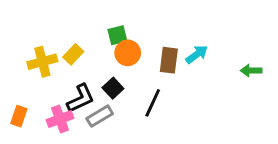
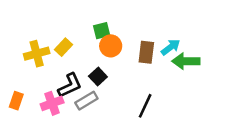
green arrow: (251, 71) -> (186, 61), moved, size x1.5
black line: (153, 103) -> (145, 106), moved

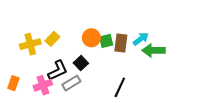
green square: (102, 31) -> (106, 41), moved

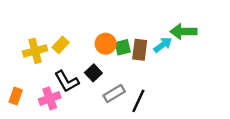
green arrow: (154, 50) -> (183, 32), moved
black L-shape: (58, 70) -> (67, 81), turned 85
gray rectangle: (71, 83) -> (114, 94), moved

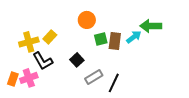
orange circle: (106, 44) -> (87, 20), moved
black L-shape: (67, 81) -> (43, 61), moved
pink cross: (50, 98) -> (29, 78), moved

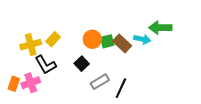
orange circle: (87, 20) -> (92, 39), moved
cyan arrow: (134, 37) -> (142, 39), turned 49
brown rectangle: (115, 41) -> (122, 43), turned -54

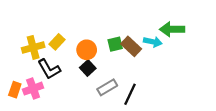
orange circle: (92, 39) -> (87, 50), moved

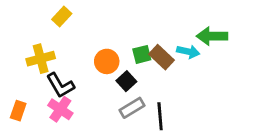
yellow rectangle: (57, 42) -> (62, 16), moved
black square: (88, 68) -> (126, 81), moved
pink cross: (33, 89) -> (60, 109), moved, turned -36
black line: (130, 94) -> (160, 116), turned -30

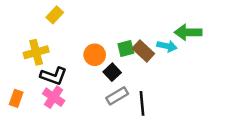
black L-shape: (60, 85) -> (54, 76), turned -40

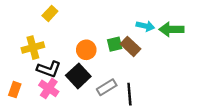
cyan arrow: (167, 46) -> (145, 26), moved
black square: (112, 72) -> (78, 76), moved, size x1.5

